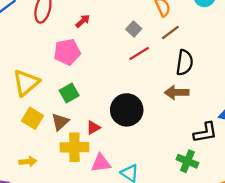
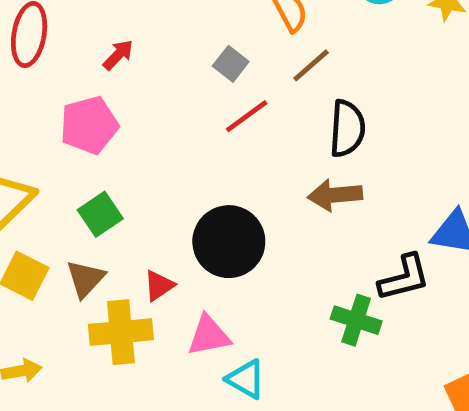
green cross: (187, 161) -> (356, 320), moved
pink triangle: (101, 163) -> (209, 336), moved

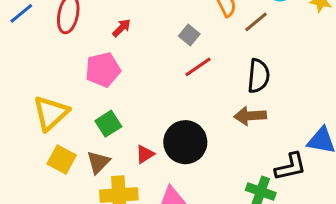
brown line: (311, 65) -> (256, 22), moved
red triangle: (159, 286) -> (145, 154), moved

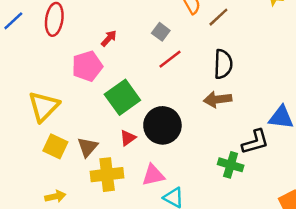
red arrow: (122, 28) -> (109, 38), moved
green square: (108, 124) -> (122, 97), moved, size x1.5

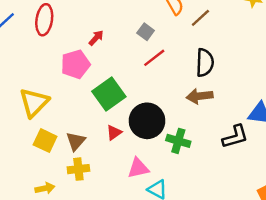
green cross: (231, 165) -> (178, 141), moved
yellow cross: (107, 175) -> (78, 169), moved, size x0.7

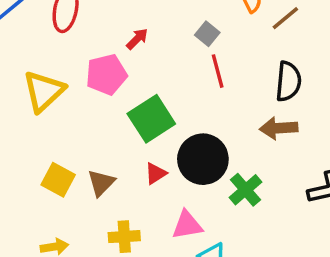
red line: (154, 58) -> (218, 71), turned -70
yellow triangle: (34, 103) -> (44, 91), moved
green cross: (178, 141) -> (246, 190), turned 30
yellow cross: (78, 169) -> (124, 237), moved

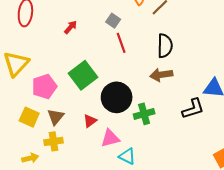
pink pentagon: (106, 75) -> (44, 87), moved
red triangle: (156, 173) -> (90, 121), moved
green cross: (246, 190) -> (144, 114), turned 30
yellow cross: (124, 237) -> (53, 141), moved

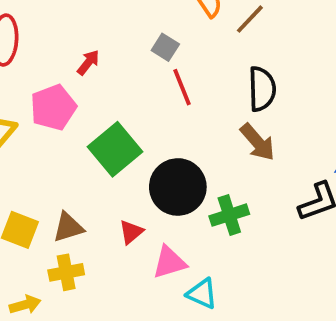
brown arrow: (161, 75) -> (258, 142), turned -120
pink pentagon: (44, 87) -> (53, 107), moved
brown triangle: (56, 117) -> (68, 227), turned 36

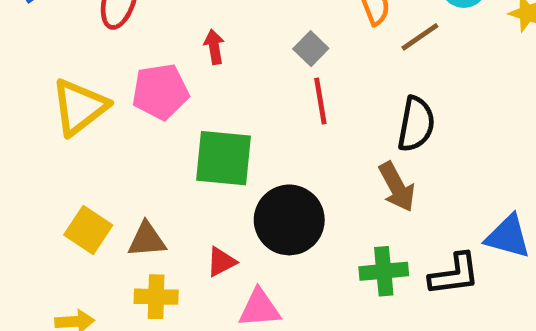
red arrow: (88, 63) -> (214, 47), turned -60
green square: (115, 149) -> (223, 158), turned 33
green cross: (229, 215) -> (384, 271), moved
yellow cross: (66, 272) -> (156, 297), moved

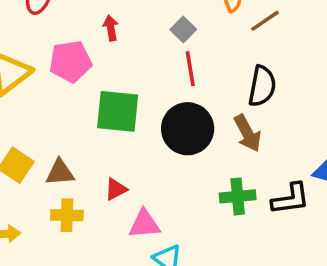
black circle: (289, 220) -> (188, 129), moved

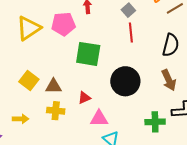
black circle: (188, 129) -> (125, 81), moved
brown arrow: (248, 133) -> (169, 80), moved
green cross: (238, 196) -> (155, 122), moved

